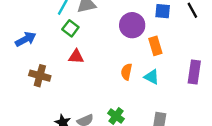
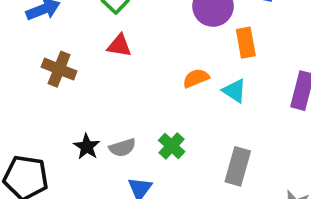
orange semicircle: (126, 72) -> (196, 78), turned 49

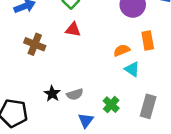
orange rectangle: (246, 43) -> (148, 41), moved
cyan triangle: (234, 91) -> (132, 69), moved
green cross: (172, 146) -> (111, 105), moved

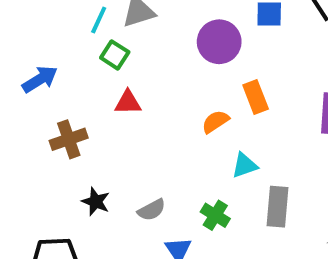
brown cross: (35, 44) -> (69, 139), turned -30
cyan triangle: (132, 69) -> (245, 165), moved, turned -42
black star: (52, 94) -> (96, 202), moved

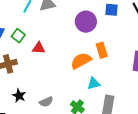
green square: (115, 55) -> (18, 36), moved
orange semicircle: (215, 122) -> (81, 61), size x1.5

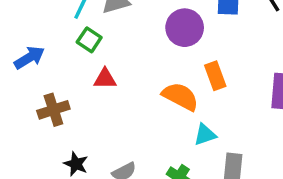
green square: (18, 36) -> (89, 40), moved
orange semicircle: (81, 61) -> (180, 96), turned 60

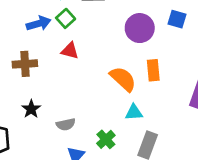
blue arrow: (29, 58) -> (39, 24), moved

